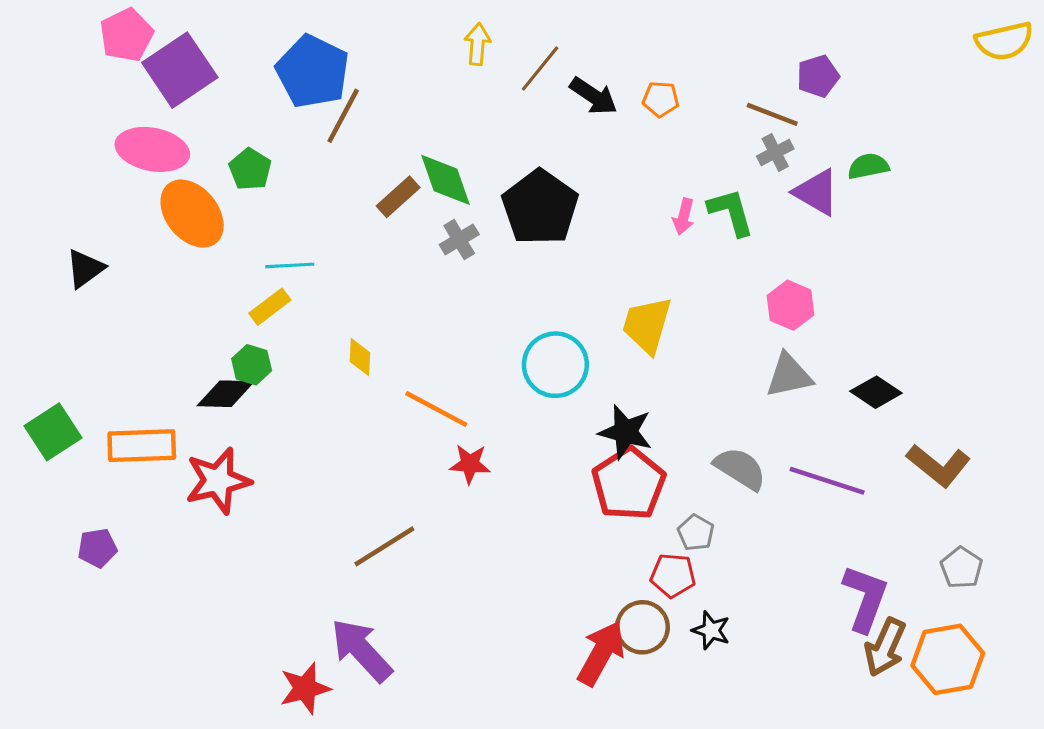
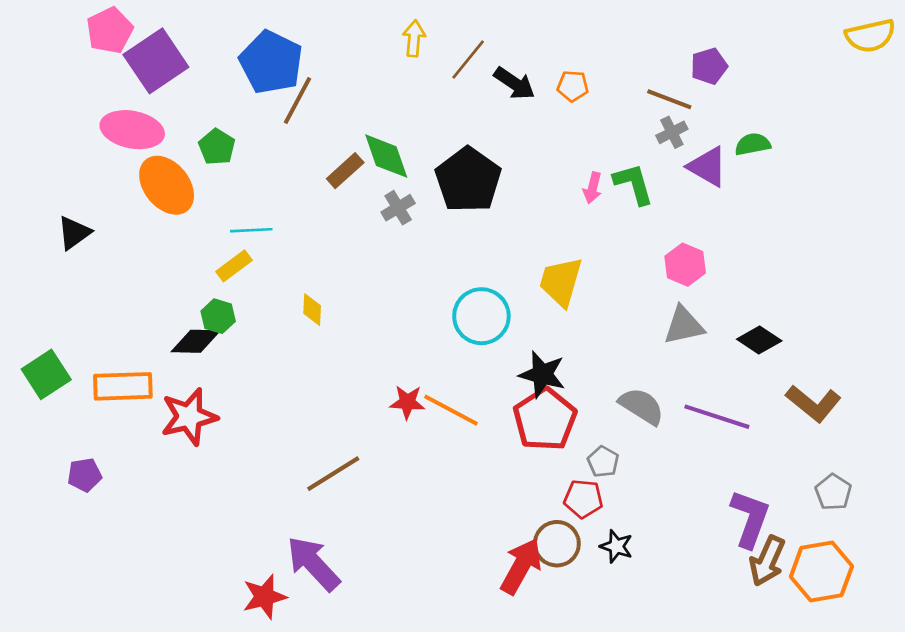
orange line: (436, 409) -> (451, 410), moved

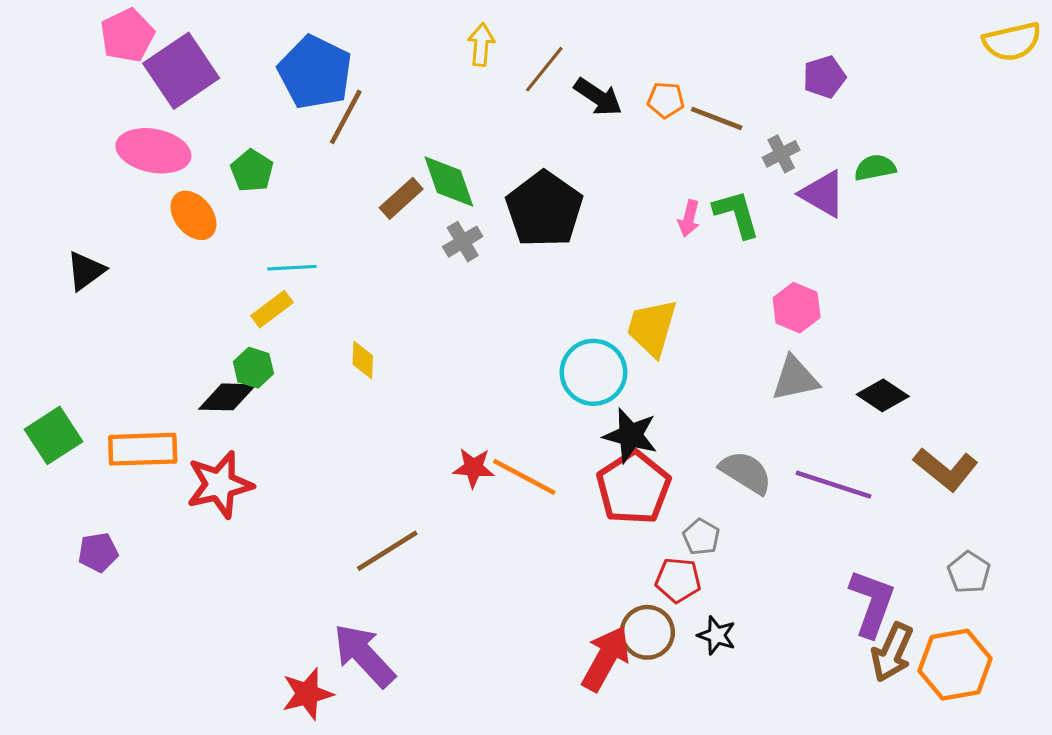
brown line: (669, 99) -> (717, 118), moved
orange ellipse: (167, 185) -> (193, 215), size x0.7
cyan circle: (481, 316) -> (593, 372), moved

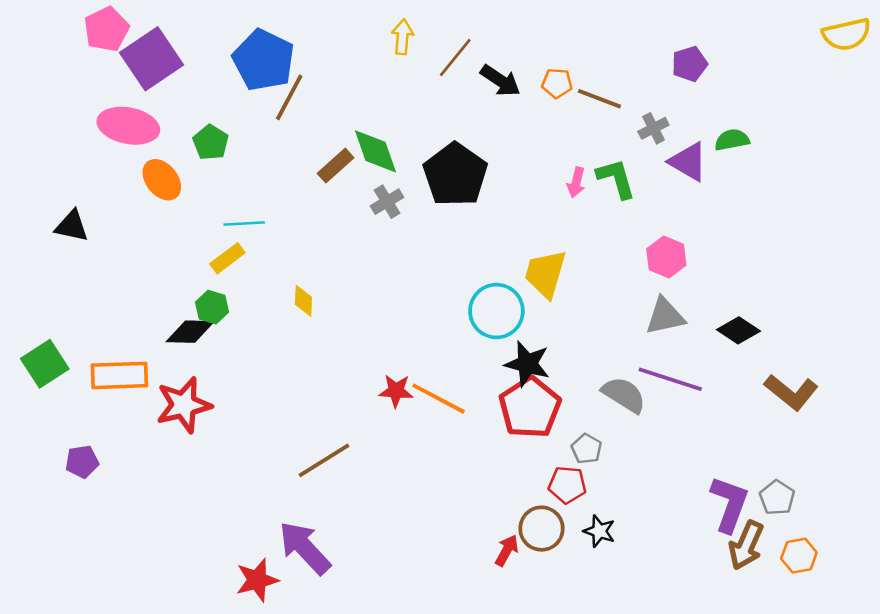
black triangle: (86, 271) -> (72, 226), turned 48
purple line: (834, 485) -> (670, 379), moved
gray pentagon: (969, 572) -> (777, 498), moved
red arrow: (606, 658) -> (507, 550), size x0.6
orange hexagon: (955, 665) -> (799, 556), size x0.6

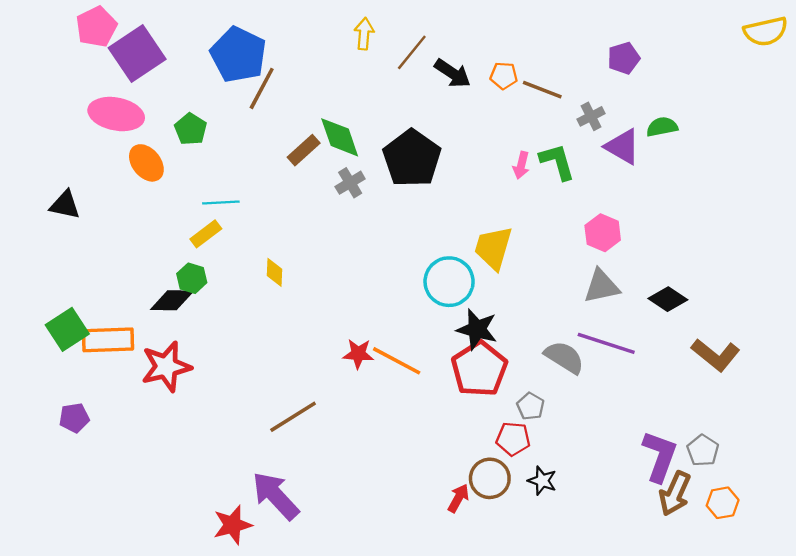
green square: (45, 364) -> (67, 329), moved

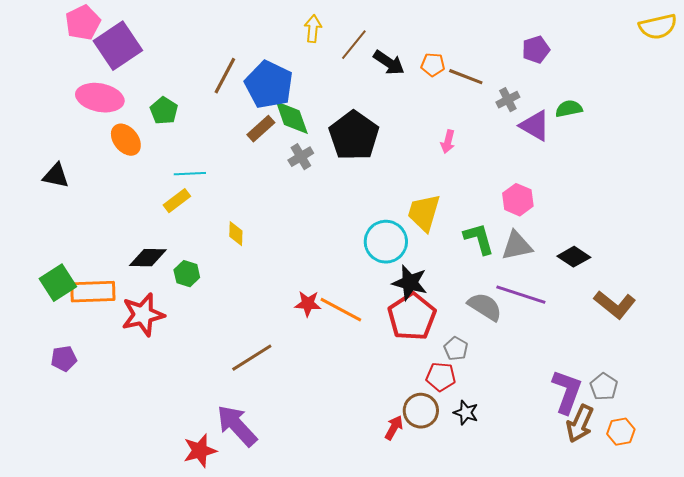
blue pentagon: (238, 55) -> (269, 85), moved
green L-shape: (557, 162) -> (479, 239), moved
green hexagon: (192, 278) -> (187, 274), moved

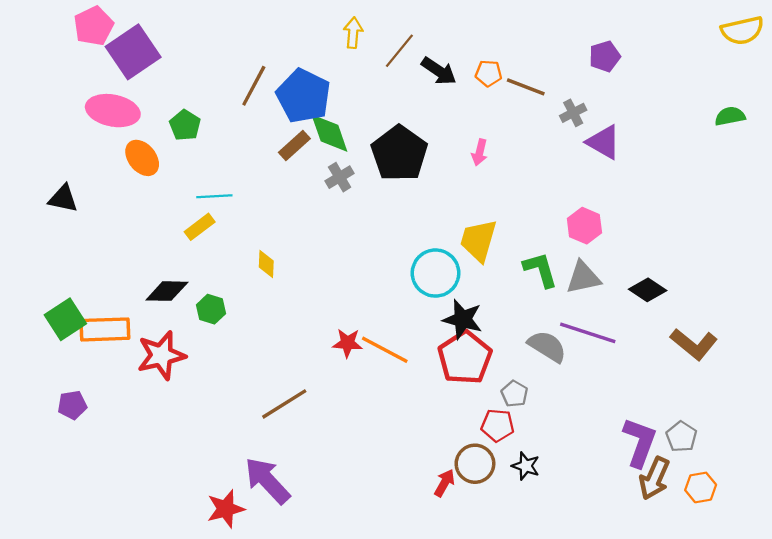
green semicircle: (569, 109) -> (730, 116), moved
pink arrow: (448, 142) -> (479, 152), moved

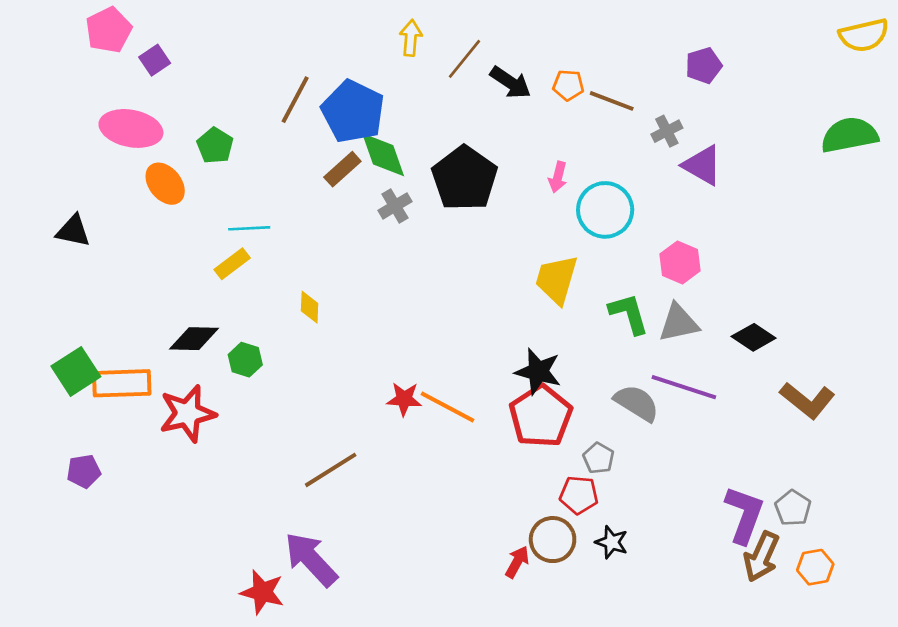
purple square: (133, 52) -> (155, 60), size x0.5
green semicircle: (730, 116) -> (849, 135), size x1.6
cyan circle: (435, 273) -> (605, 210), moved
red star: (226, 509) -> (262, 592), turned 30

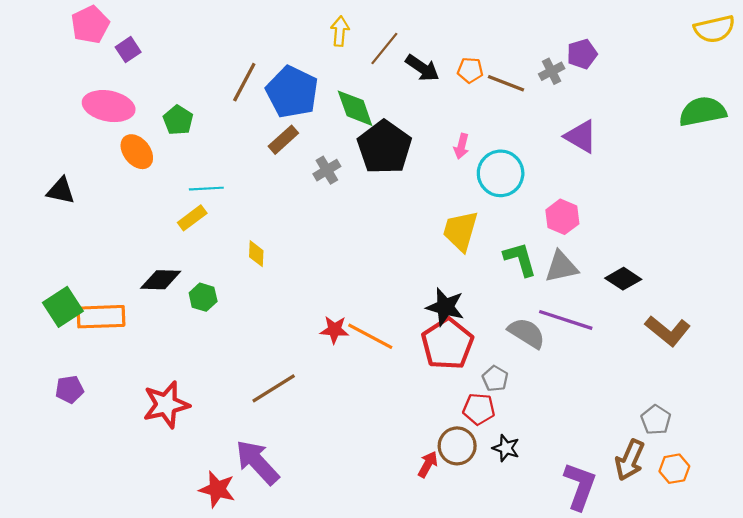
gray cross: (667, 131) -> (552, 71), moved
green diamond: (383, 155) -> (355, 108), moved
red star: (187, 413) -> (166, 405), moved
purple L-shape: (744, 515) -> (580, 486), moved

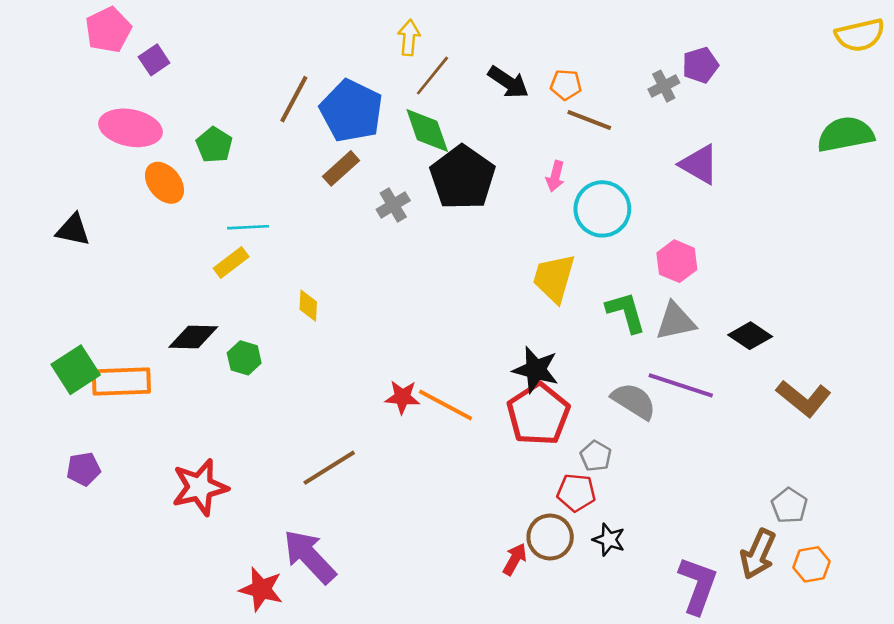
brown line: (384, 48) -> (432, 76), moved
brown line: (506, 83) -> (589, 120), moved

